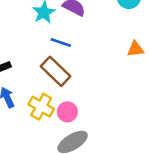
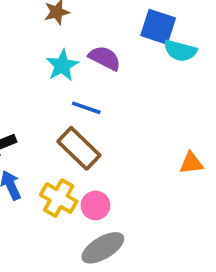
orange triangle: (135, 49) -> (191, 163), moved

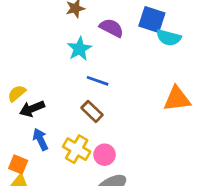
purple semicircle: (105, 58) -> (111, 28), moved
brown rectangle: (79, 148) -> (92, 111), size x0.7
orange triangle: (191, 163) -> (177, 99), moved, size x1.5

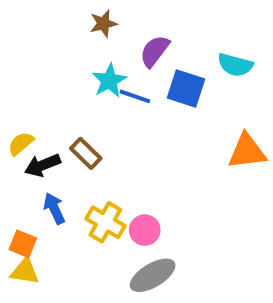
blue square: (152, 19) -> (186, 88), moved
purple semicircle: (111, 28) -> (155, 51), turned -80
blue line: (98, 81) -> (135, 96), moved
brown rectangle: (92, 111) -> (86, 153), moved

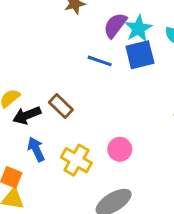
cyan star: (109, 81) -> (138, 28), moved
blue square: (186, 88) -> (140, 55), turned -32
pink circle: (145, 230) -> (120, 149), moved

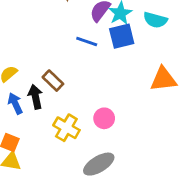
black arrow: (27, 115) -> (35, 97), moved, turned 100
blue arrow: (36, 149) -> (15, 103), moved

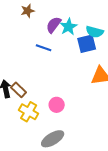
blue square: (122, 36) -> (87, 44), moved
brown rectangle: (53, 81) -> (19, 90), moved

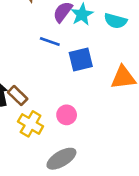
blue square: (87, 44) -> (81, 60), moved

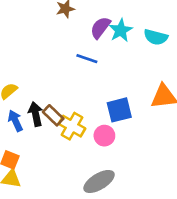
blue square: (81, 60) -> (119, 110), moved
yellow cross: (31, 124) -> (72, 126), moved

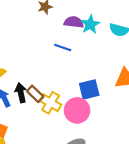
purple semicircle: (100, 28) -> (74, 22), turned 60
pink circle: (104, 136) -> (77, 110), size x1.5

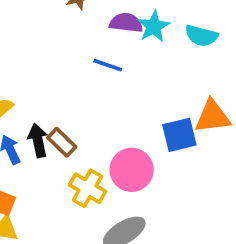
blue square: (89, 89) -> (179, 135), moved
yellow cross: (51, 103) -> (87, 188), moved

